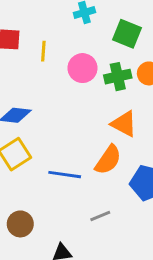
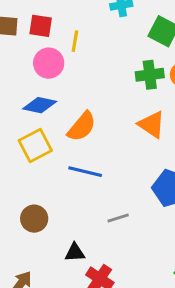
pink circle: (82, 68) -> (49, 63), moved
orange semicircle: (108, 160) -> (82, 127), moved

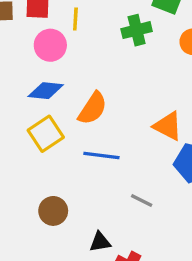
green cross: (150, 75) -> (137, 30), moved
orange triangle: (152, 125) -> (168, 126), moved
gray line: (118, 218) -> (142, 201), turned 50

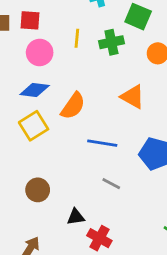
yellow line: (75, 19) -> (77, 38), moved
orange triangle: (168, 126) -> (133, 97), moved
blue line: (101, 155) -> (102, 143), moved

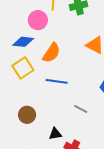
pink circle: (40, 52) -> (38, 20), moved
blue line: (102, 143) -> (57, 81), moved

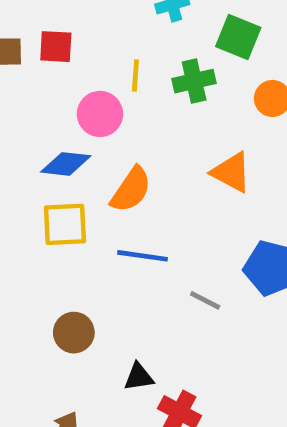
yellow square: (23, 68) -> (65, 224), turned 30
gray line: (81, 109) -> (205, 300), moved

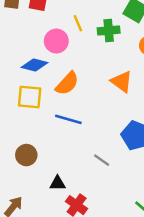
yellow line: (135, 75) -> (78, 23), turned -35
gray line: (205, 300) -> (102, 160), moved

